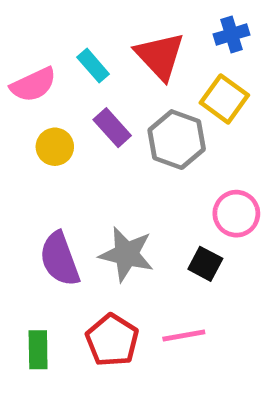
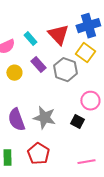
blue cross: (232, 34) -> (88, 26), size x1.6
pink line: (184, 335) -> (86, 162), moved

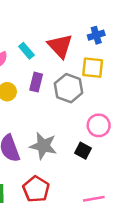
blue cross: (88, 26) -> (96, 35), size x0.6
yellow square: (85, 53) -> (93, 68), turned -30
purple rectangle: (38, 65) -> (36, 82), turned 56

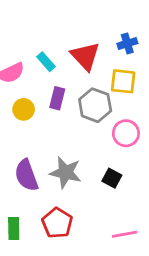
pink circle: (99, 125) -> (126, 133), moved

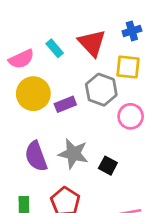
purple rectangle: (57, 98) -> (65, 104), moved, turned 54
yellow circle: (24, 109) -> (33, 94), size x1.6
black square: (112, 178) -> (108, 166), moved

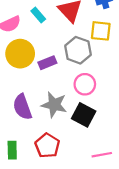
pink circle: (131, 116) -> (85, 84), moved
black square: (108, 166) -> (84, 115), size x1.5

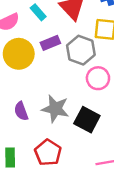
purple rectangle: (47, 63) -> (50, 43), moved
pink circle: (85, 84) -> (98, 78), moved
purple semicircle: (22, 107) -> (21, 111), size x0.7

